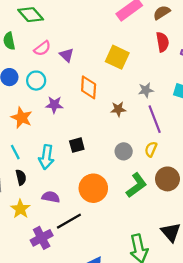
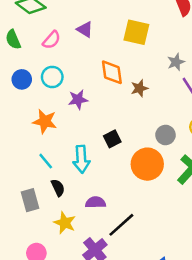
purple triangle: (67, 55) -> (85, 30), moved
brown star: (118, 109) -> (139, 88), moved
orange circle: (93, 188) -> (147, 164), moved

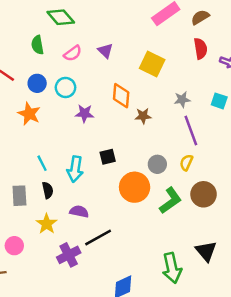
orange star: (45, 121) -> (29, 114), moved

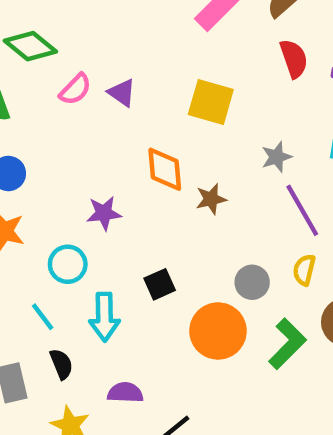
pink semicircle: (73, 53) -> (75, 89), moved
cyan circle: (65, 87) -> (68, 264), moved

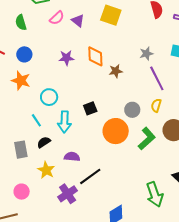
yellow square: (211, 102) -> (111, 15), moved
purple star: (104, 213) -> (66, 58), moved
black semicircle: (61, 364) -> (44, 142), turned -104

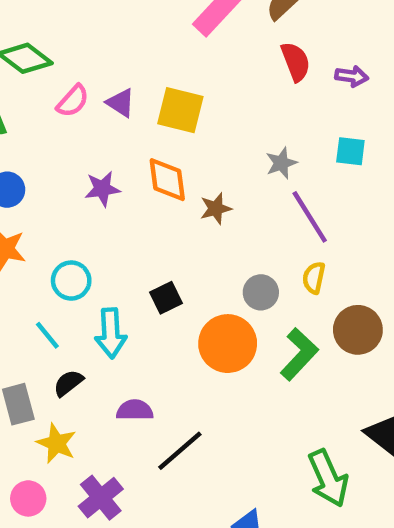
yellow square: (111, 15) -> (180, 110), moved
yellow star: (46, 170) -> (56, 443), moved
purple cross: (68, 194) -> (101, 498), moved

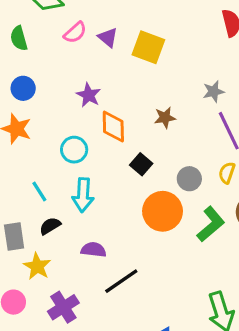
orange diamond: (167, 180) -> (113, 127), moved
purple star: (102, 189) -> (89, 95), turned 30
cyan circle: (71, 281) -> (74, 150), moved
black square: (166, 298) -> (141, 164), moved, turned -30

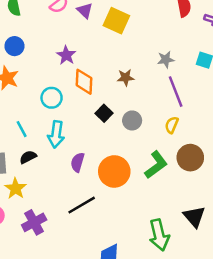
gray circle: (189, 179) -> (132, 120), moved
orange circle: (163, 211) -> (114, 171), moved
purple semicircle: (93, 250) -> (78, 162), moved, turned -84

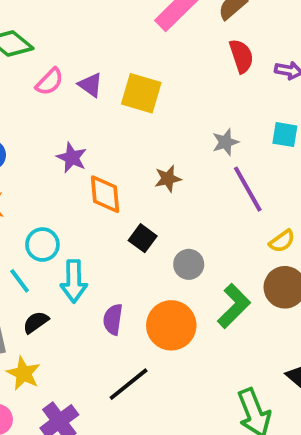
cyan circle: (52, 98) -> (42, 245), moved
gray circle: (132, 120) -> (189, 264), moved
yellow semicircle: (172, 125) -> (282, 241), moved, turned -140

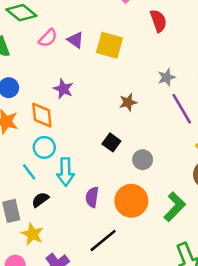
red semicircle: (241, 56) -> (158, 21), moved
orange diamond: (105, 194) -> (42, 115), moved
green L-shape: (234, 306) -> (175, 207), moved

